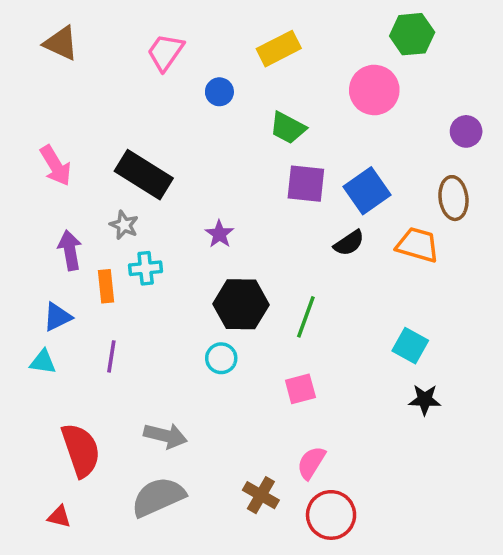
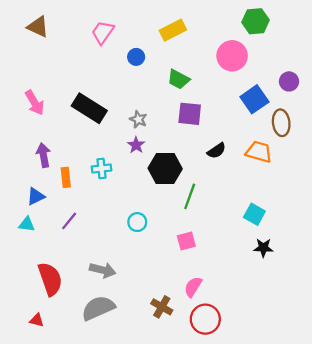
blue square: (367, 191) -> (254, 99), moved
gray star: (124, 225) -> (138, 119), moved
cyan cross: (146, 268) -> (102, 168), moved
black hexagon: (241, 304) -> (165, 168), moved
purple line: (111, 356) -> (69, 221), turned 30

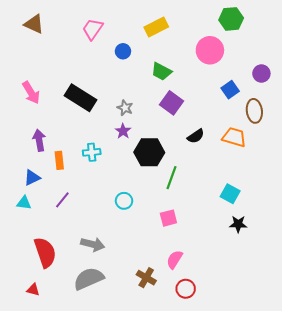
blue square: (254, 99) -> (230, 90), size x0.7
purple square: (190, 114) -> (171, 103), turned 30
red circle: (205, 319) -> (186, 289), size x0.7

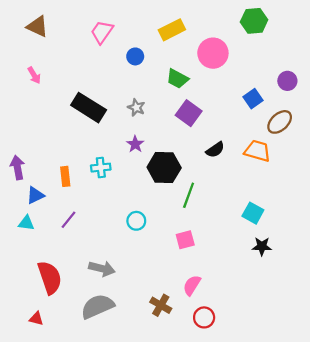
pink circle: (210, 50) -> (213, 53), moved
pink arrow: (31, 93) -> (34, 75), moved, size x0.7
gray star: (125, 108) -> (136, 108), moved
brown ellipse: (254, 111) -> (280, 122), turned 55
purple arrow: (39, 140) -> (17, 168), moved

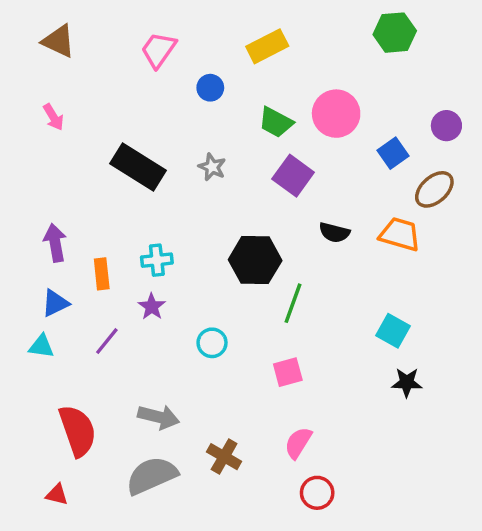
pink circle: (213, 53) -> (336, 114), moved
purple star: (135, 144) -> (152, 307), moved
black semicircle: (215, 150) -> (334, 233), turned 48
purple arrow: (17, 168) -> (55, 243), moved
brown cross: (161, 305) -> (224, 457), moved

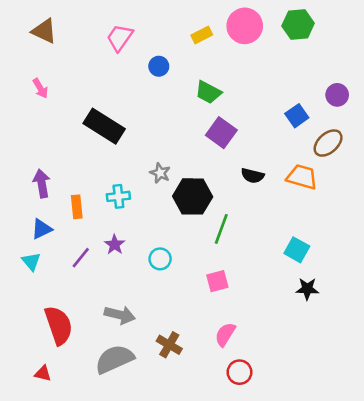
yellow rectangle: (267, 46) -> (202, 35), size x0.7
pink circle: (336, 114) -> (245, 26), moved
gray star: (212, 167) -> (160, 173), moved
purple star: (152, 307) -> (115, 245), moved
cyan triangle: (41, 346) -> (31, 262), turned 42

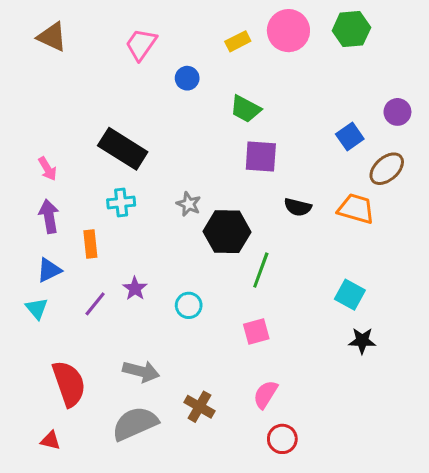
pink arrow: (40, 88) -> (47, 169), moved
purple square: (221, 133) -> (261, 156), turned -32
cyan cross: (118, 196) -> (121, 203), moved

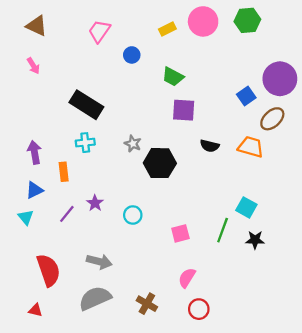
purple circle: (397, 112) -> (280, 79), size x1.8
pink arrow: (47, 169) -> (33, 66), moved
green line: (261, 270) -> (223, 230), moved
brown cross: (199, 407) -> (147, 304), moved

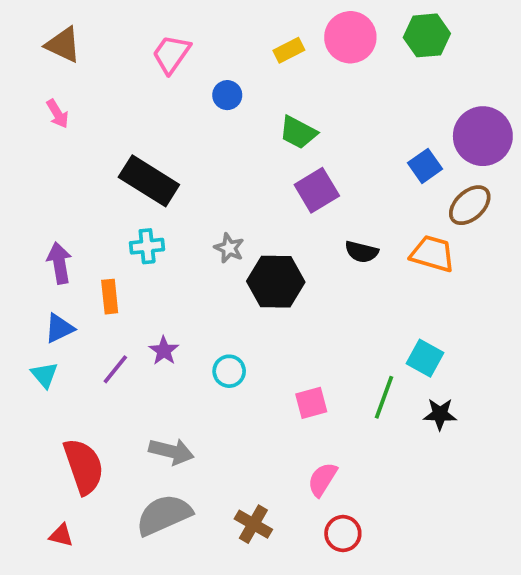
purple square: (184, 110) -> (317, 190), turned -35

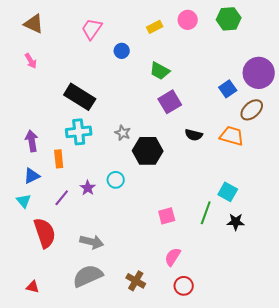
pink circle: (350, 37) -> (188, 20), size x0.7
cyan cross: (147, 246) -> (79, 132), size x1.4
cyan circle: (229, 371) -> (116, 180), moved
red semicircle: (84, 466) -> (45, 233), moved

